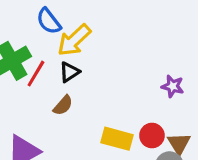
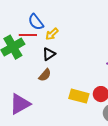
yellow arrow: (74, 40) -> (52, 34), size x0.6
red line: (36, 74) -> (28, 35), moved, turned 60

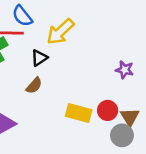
yellow arrow: (52, 34) -> (60, 32), moved, size x1.6

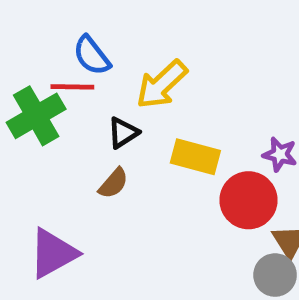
red circle: (108, 110) -> (248, 200), moved, size x1.5
yellow rectangle: (79, 113) -> (195, 157), moved

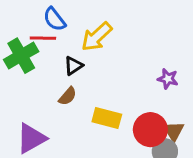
yellow rectangle: (195, 157) -> (107, 118), moved
red circle: (248, 200) -> (150, 130), moved

